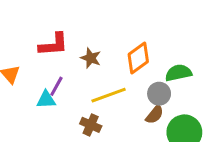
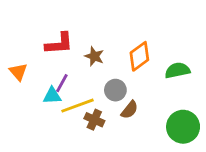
gray circle: (159, 94) -> (115, 90), moved
yellow line: (109, 95) -> (77, 106), moved
brown semicircle: (155, 114) -> (130, 110), moved

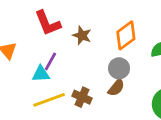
red L-shape: (59, 44) -> (48, 23), turned 72
gray circle: (115, 90) -> (119, 68), moved
yellow line: (77, 106) -> (49, 100), moved

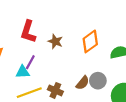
red L-shape: (48, 23) -> (28, 32), turned 40
gray circle: (119, 68) -> (98, 81), moved

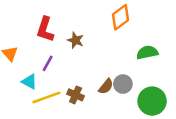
orange diamond: (90, 41) -> (120, 17), moved
cyan triangle: (23, 72) -> (29, 82), moved, turned 32

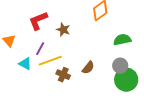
red L-shape: (45, 29) -> (38, 21), turned 50
gray circle: (123, 84) -> (120, 66), moved
yellow line: (46, 97) -> (50, 61), moved

